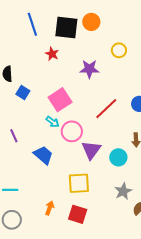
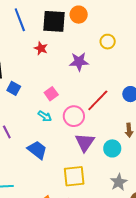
pink square: (60, 100) -> (51, 94), size x0.6
pink circle: (72, 131) -> (74, 116), moved

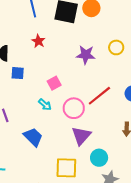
yellow circle: (108, 42) -> (116, 47), moved
red star: (41, 48) -> (38, 41), moved
blue square: (14, 88) -> (18, 73), turned -32
cyan circle: (112, 148) -> (99, 158), moved

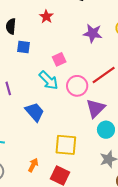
cyan arrow: (45, 105) -> (49, 80), size x1.5
purple triangle: (81, 136) -> (96, 108), moved
cyan circle: (99, 158) -> (106, 130), moved

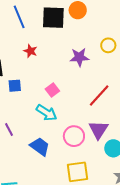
pink circle: (77, 86) -> (74, 136), moved

